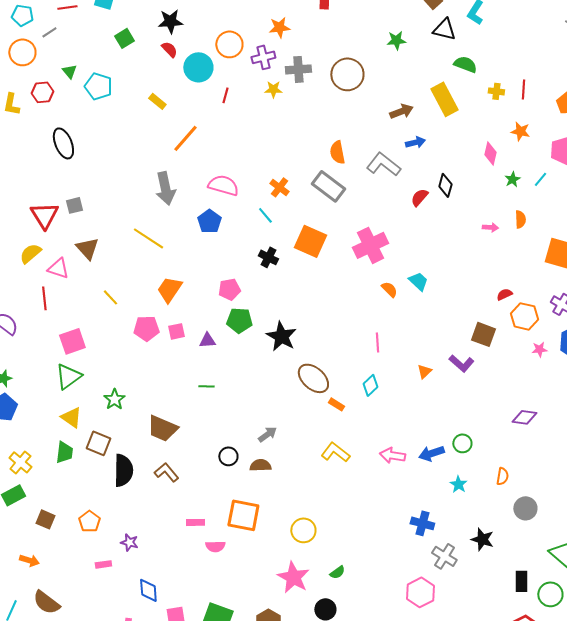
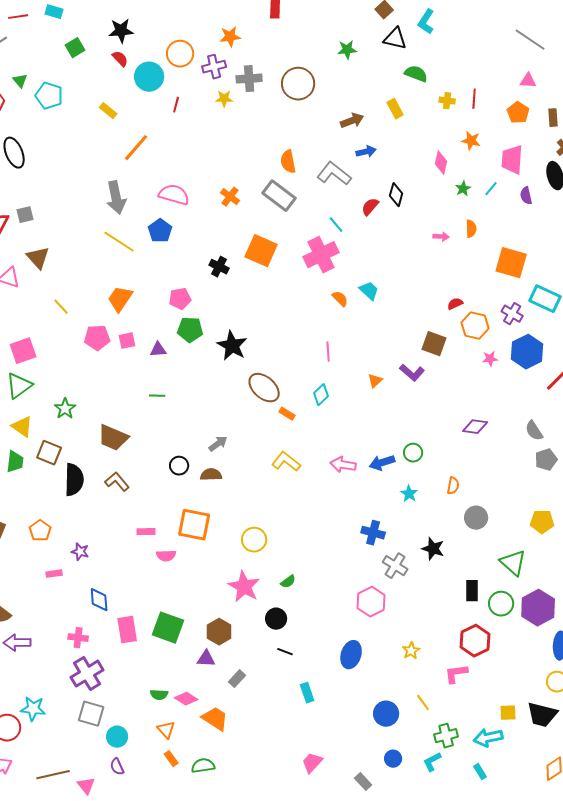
yellow rectangle: (444, 99) -> (395, 109), size x0.6
cyan line: (265, 215) -> (336, 225), moved
yellow line: (148, 238) -> (119, 242), moved

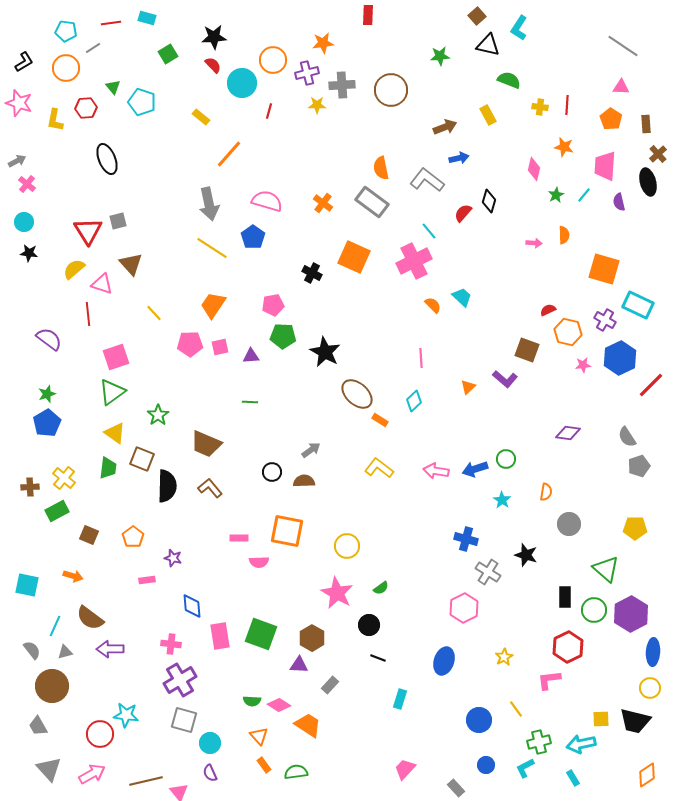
cyan rectangle: (307, 693) -> (400, 699), turned 36

